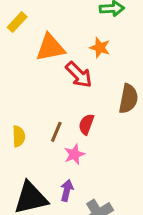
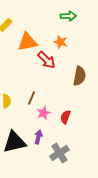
red semicircle: (86, 124) -> (65, 117), moved

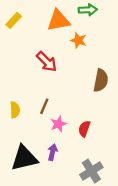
orange triangle: (27, 42) -> (58, 20), moved
red arrow: (46, 60) -> (47, 62), moved
gray cross: (59, 153) -> (91, 171), moved

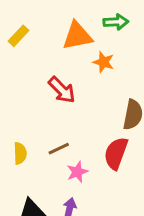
brown line: (44, 106) -> (59, 149), turned 42
red semicircle: (84, 129) -> (116, 153), moved, size x1.5

